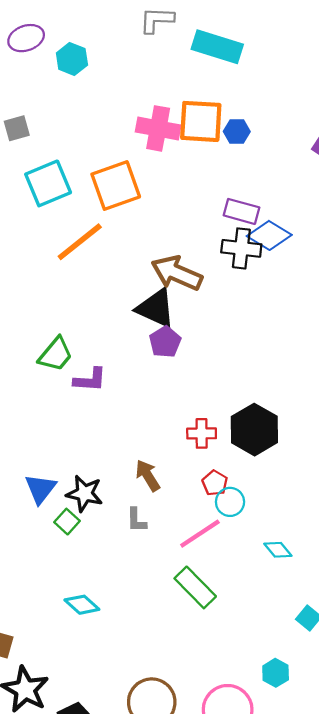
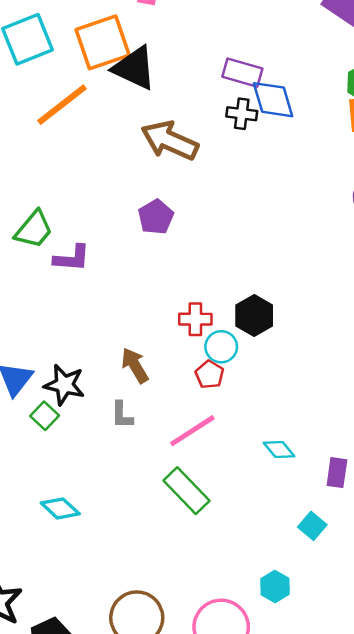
blue diamond: (269, 235) -> (273, 100), turned 42
black cross: (241, 248) -> (242, 114), size x0.7
black triangle: (156, 308) -> (134, 68), moved
black hexagon: (254, 430) -> (254, 316), size x0.7
cyan circle: (230, 502) -> (221, 347), moved

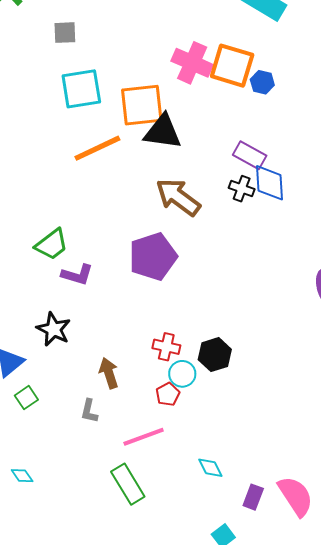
black triangle: (134, 68) -> (163, 132), turned -30
purple pentagon: (156, 217) -> (153, 257), size x1.6
black star: (64, 385) -> (54, 329), moved
cyan diamond: (60, 508) -> (22, 476), size x0.7

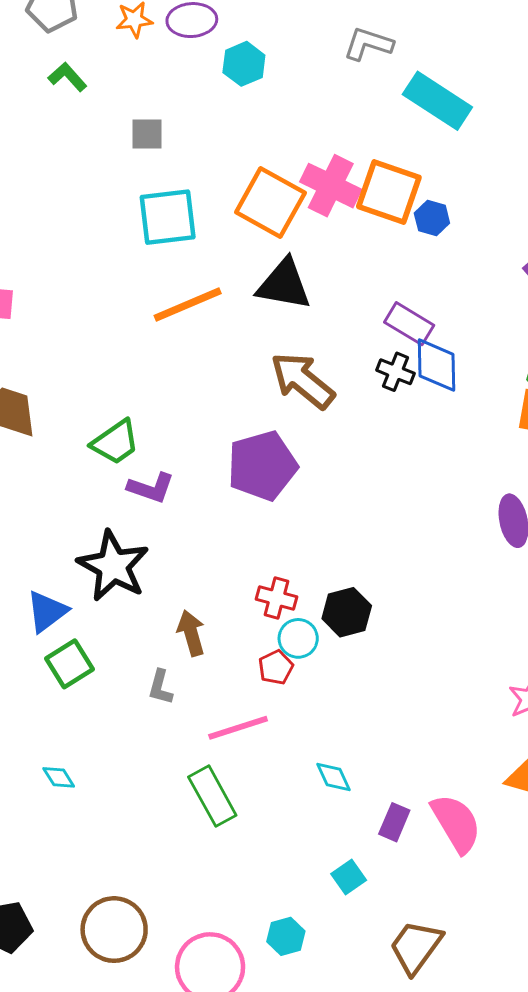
orange square: (142, 105) -> (270, 203), moved, turned 33
black star: (54, 329) -> (113, 566), size x1.4
green square: (26, 398) -> (69, 664), size x1.4

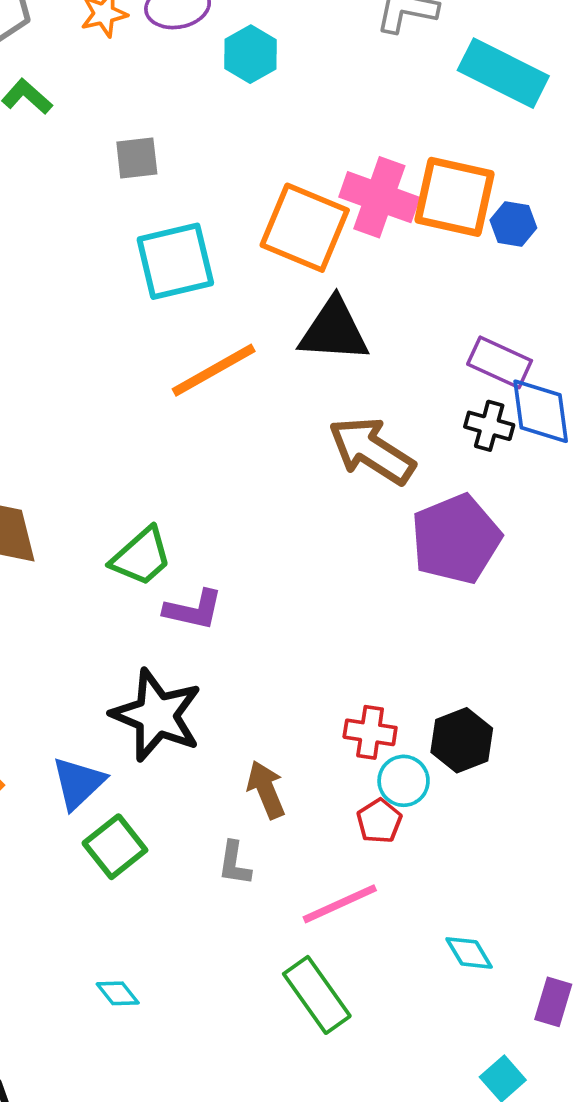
purple pentagon: (262, 466) -> (456, 539), moved

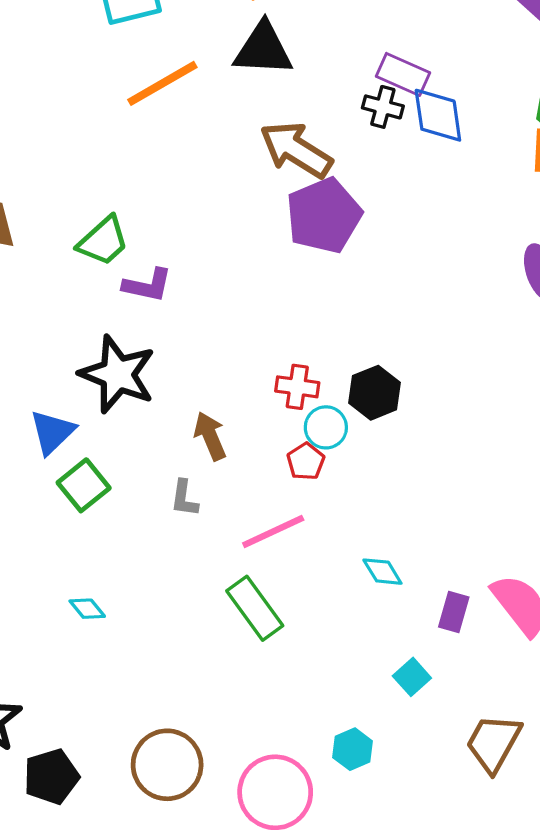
black cross: (489, 426) -> (383, 107), moved
purple pentagon: (456, 539) -> (324, 216), moved

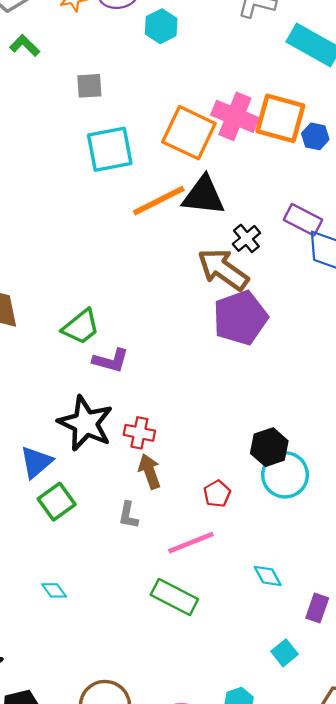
orange line: (162, 83) -> (159, 201), moved
black cross: (383, 107) -> (246, 238), moved, turned 32
red cross: (297, 387) -> (139, 433), moved
cyan circle: (326, 427) -> (285, 475), moved, size x1.5
green rectangle: (255, 608) -> (174, 597), turned -30

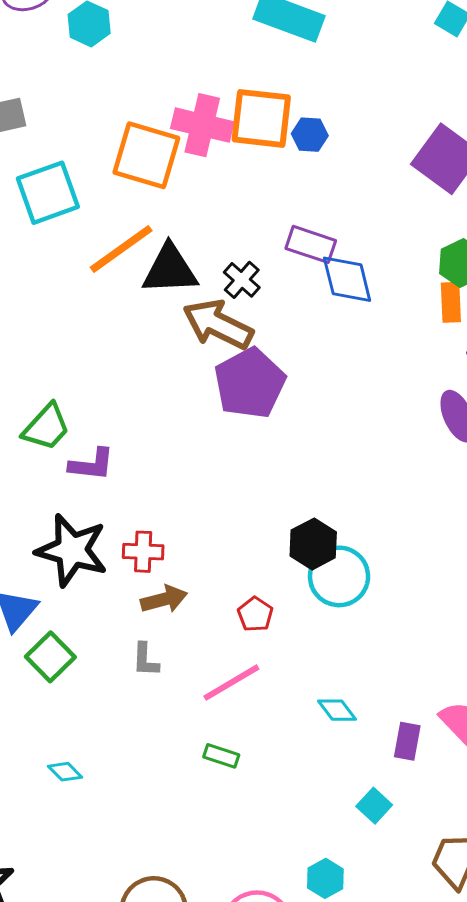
black triangle: (204, 196) -> (170, 270), moved
brown arrow: (150, 471) -> (164, 599), turned 104
green rectangle: (174, 597) -> (221, 756), size x0.6

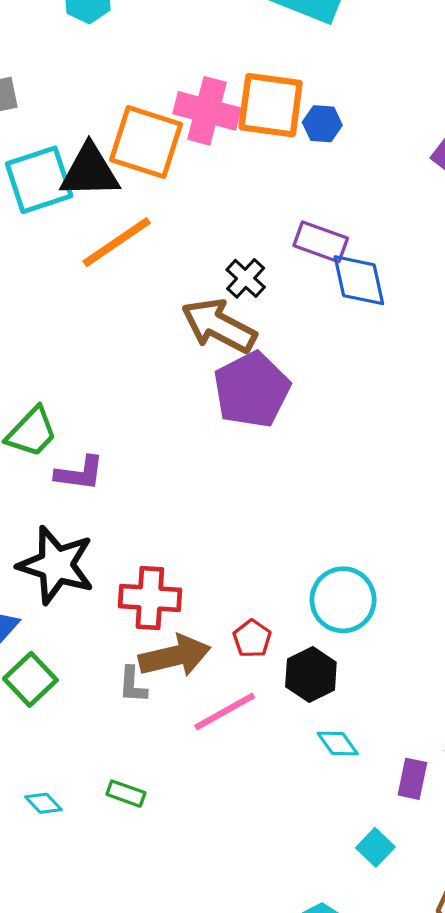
black triangle: (170, 270) -> (90, 171), moved
black hexagon: (313, 544) -> (311, 674), moved
red cross: (143, 552) -> (150, 598), moved, size x1.4
brown arrow: (164, 599) -> (175, 656), moved, size x1.4
green rectangle: (221, 756) -> (126, 794), moved

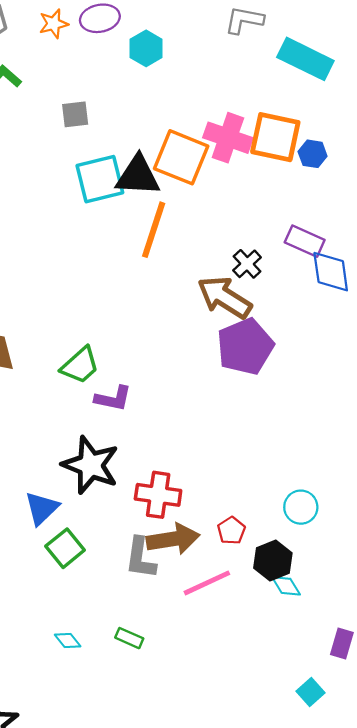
orange line: (117, 242) -> (154, 230), turned -42
cyan circle: (343, 600) -> (301, 507), size x0.7
gray L-shape: (133, 685) -> (140, 558), size x1.5
cyan diamond: (338, 744) -> (286, 586), moved

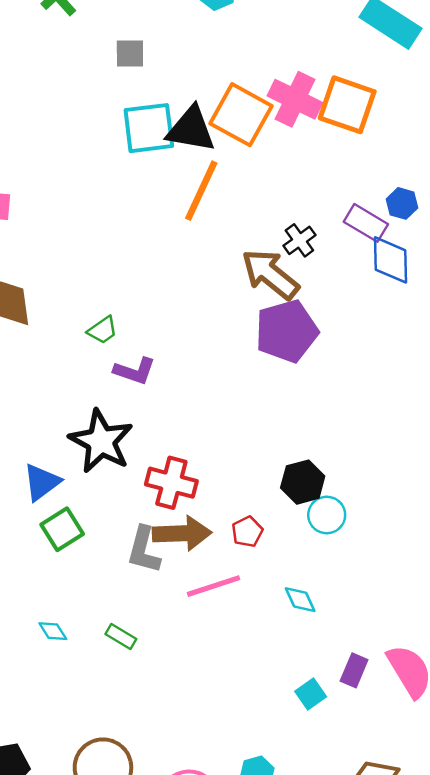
blue hexagon: (313, 154) -> (402, 203), moved
green trapezoid: (80, 365) -> (103, 330), size x0.7
black hexagon: (273, 560) -> (303, 482), moved
cyan square: (311, 692) -> (311, 694), moved

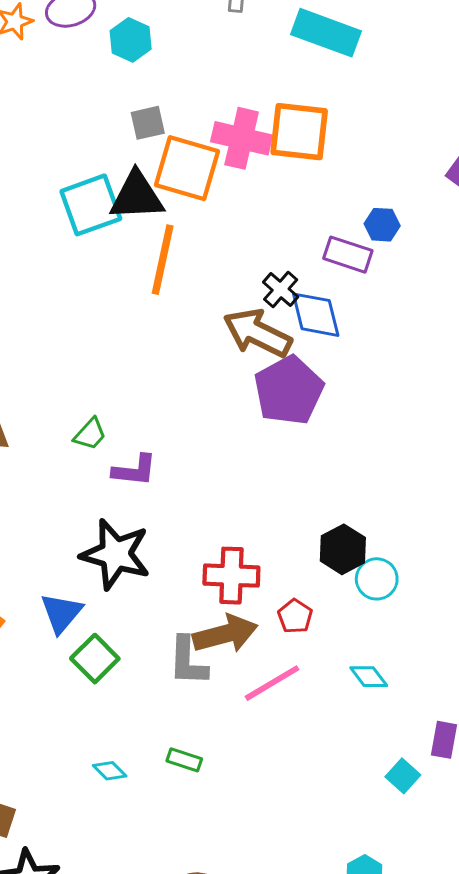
gray square: (130, 54) -> (148, 123), moved
blue diamond: (390, 260) -> (316, 315), moved
red cross: (171, 483) -> (231, 576), moved

